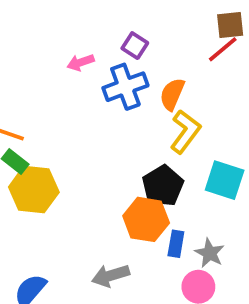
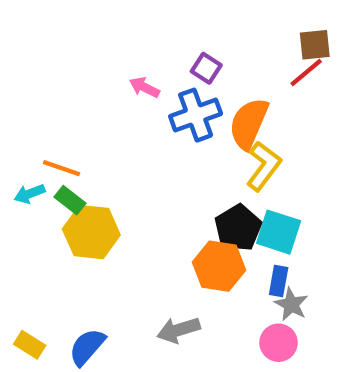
pink arrow: (81, 62) -> (144, 87), turned 45
orange semicircle: (172, 94) -> (249, 124), size x1.4
cyan square: (225, 180) -> (279, 232), moved
blue rectangle: (176, 244) -> (279, 281), moved

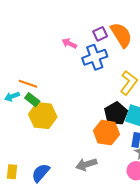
purple square: (206, 68) -> (100, 34), turned 32
orange semicircle: (249, 124) -> (121, 35), moved, turned 125
yellow rectangle: (30, 345) -> (12, 172), turned 64

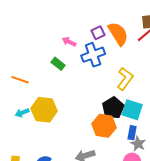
orange line: (28, 84) -> (20, 80), moved
cyan arrow: (12, 96) -> (22, 113), moved
green rectangle: (32, 100) -> (58, 64), moved

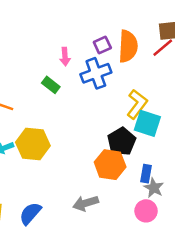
orange semicircle: (118, 34) -> (128, 46), turned 35
pink arrow: (69, 42) -> (65, 57), turned -120
cyan square: (132, 110) -> (147, 123), moved

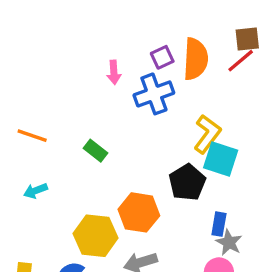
green rectangle: (51, 85) -> (96, 151), moved
yellow hexagon: (33, 144) -> (96, 236), moved
orange hexagon: (110, 165) -> (139, 212), moved

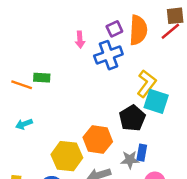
green rectangle: (96, 151) -> (42, 78), moved, turned -35
blue rectangle: (219, 224) -> (142, 153), moved
gray star: (229, 242) -> (130, 160), moved, turned -30

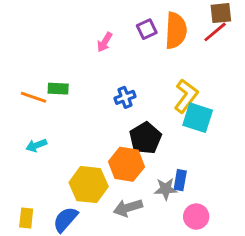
pink arrow: (80, 40) -> (105, 42), turned 35
blue cross: (108, 55) -> (125, 97), moved, size x0.6
black pentagon: (132, 118) -> (145, 138), moved

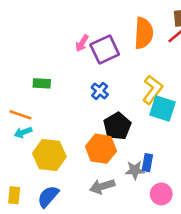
purple square: (147, 29) -> (105, 49), moved, size x1.6
orange line: (33, 97) -> (20, 115), moved
blue cross: (125, 97) -> (100, 91), turned -30
yellow hexagon: (89, 185) -> (49, 155), moved

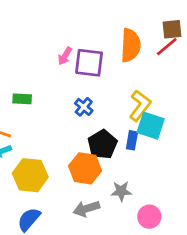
purple square: (105, 49) -> (89, 63), turned 32
blue rectangle: (147, 163) -> (132, 140), moved

